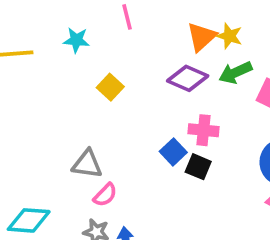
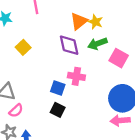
purple diamond: (188, 78) -> (69, 45), turned 50
blue square: (173, 152) -> (58, 88), turned -32
black square: (198, 167) -> (58, 110), moved

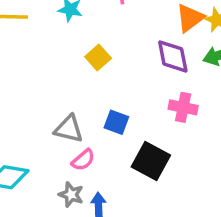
blue square: (58, 88) -> (116, 122), moved
black square: (58, 110) -> (151, 161), size x1.5

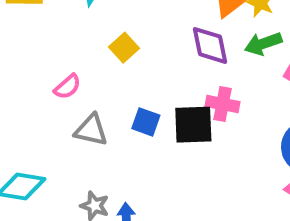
pink semicircle: (83, 160) -> (67, 87), moved
black square: (151, 161) -> (193, 125), moved, turned -30

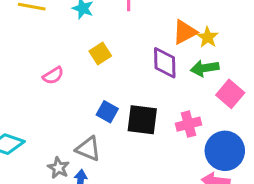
pink cross: (223, 104) -> (188, 124), moved, turned -35
gray triangle: (91, 130) -> (88, 149), moved

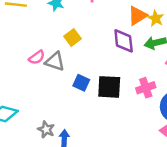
gray triangle: (88, 149) -> (55, 61), moved

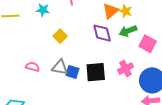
pink semicircle: (37, 57) -> (33, 67), moved, turned -120
gray triangle: (55, 61) -> (60, 67), moved

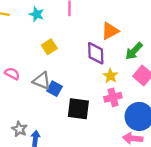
yellow star: (126, 11) -> (110, 76), moved
green arrow: (128, 31) -> (134, 51), moved, turned -36
black square: (96, 72) -> (78, 109), moved

